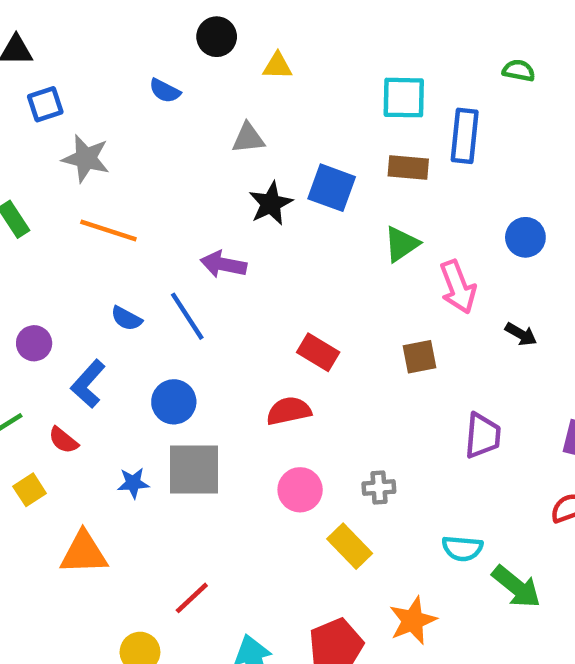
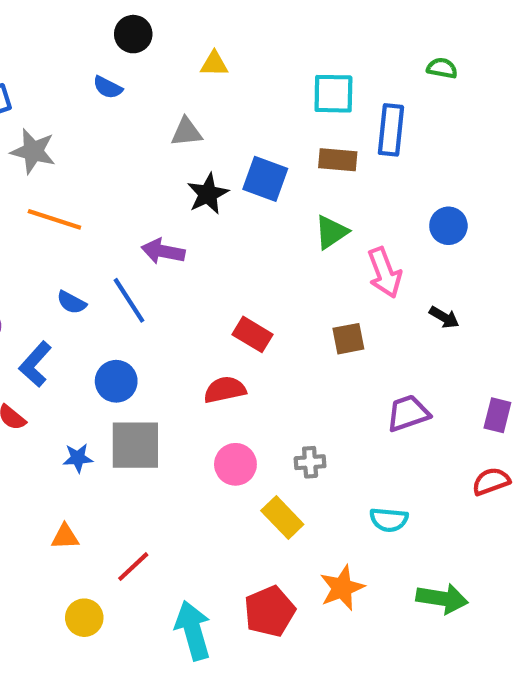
black circle: (217, 37) -> (133, 34), moved
purple trapezoid: (483, 436) -> (408, 413), turned -114
orange triangle: (84, 553) -> (65, 537), moved, size x0.6
green arrow: (516, 587) -> (442, 598), moved, turned -30

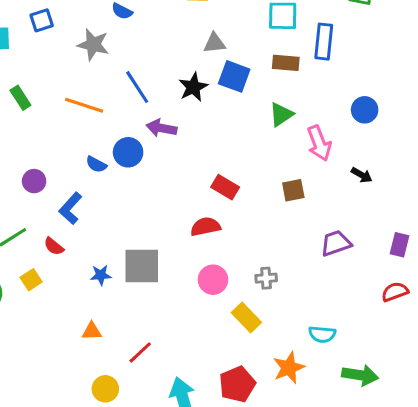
gray triangle: (186, 132) -> (215, 43), moved
gray star: (33, 151) -> (93, 45), moved
blue line: (129, 300) -> (137, 87), moved
blue circle: (116, 381) -> (128, 152), moved
cyan semicircle: (389, 520) -> (322, 334), moved

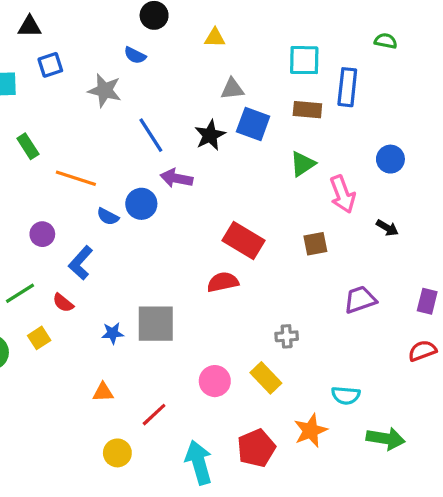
orange line: (84, 105) -> (76, 178), moved
red rectangle: (225, 187) -> (244, 241), size x1.4
pink circle: (213, 280) -> (215, 381), moved

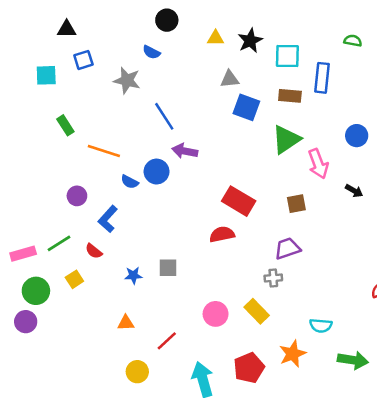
black star: (210, 135) -> (250, 41), moved
green triangle: (303, 164) -> (286, 139), size x1.4
purple trapezoid: (360, 300) -> (287, 248), moved
gray square: (156, 324) -> (168, 268), size x0.6

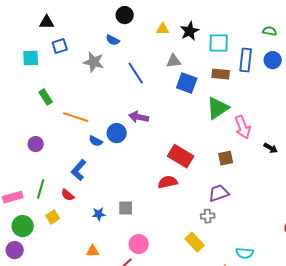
blue line: (164, 116) -> (136, 73), moved
blue circle: (357, 136) -> (273, 60), moved
purple circle: (77, 196) -> (36, 144), moved
green line: (59, 243) -> (41, 189), turned -42
pink circle: (216, 314) -> (139, 244), moved

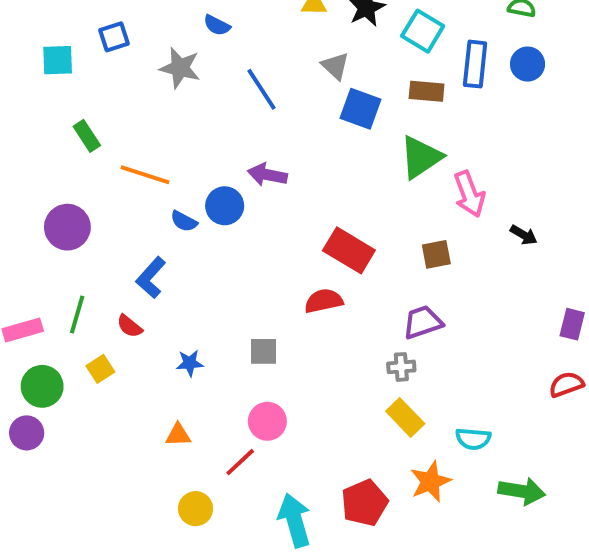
cyan square: (219, 43) -> (423, 31), turned 30
gray triangle: (174, 61) -> (335, 66), turned 49
purple circle: (36, 144) -> (67, 227), size x1.5
gray square: (126, 208) -> (263, 351), moved
yellow rectangle: (195, 242) -> (405, 417), moved

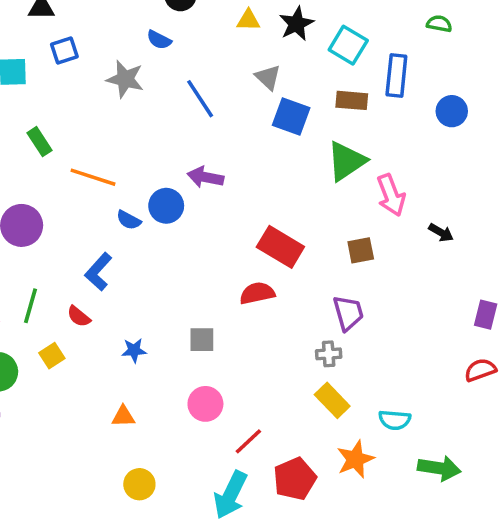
blue circle: (528, 64) -> (452, 111), moved
purple trapezoid: (423, 322) -> (348, 313), turned 93
red line: (240, 462) -> (248, 441), moved
cyan arrow: (295, 520) -> (230, 495), turned -138

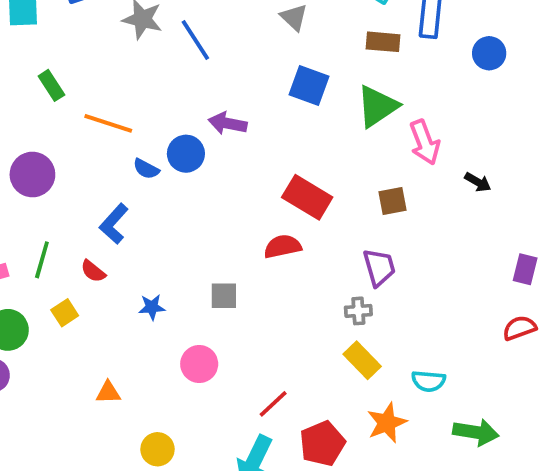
blue line: (200, 99) -> (195, 40), moved
blue square: (291, 117) -> (309, 85), moved
pink circle: (205, 404) -> (199, 364), moved
orange triangle: (123, 416) -> (108, 392), moved

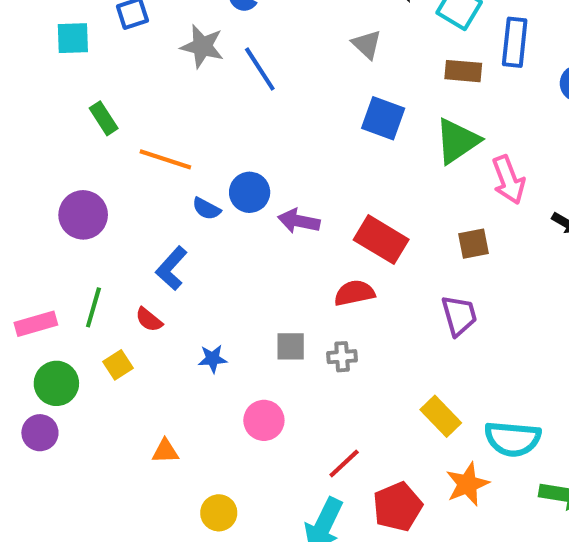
purple arrow: (228, 123) -> (299, 221), moved
gray cross: (358, 311) -> (342, 357), moved
cyan semicircle: (428, 381) -> (513, 439), size x1.5

